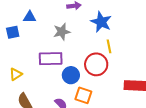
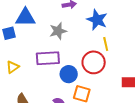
blue triangle: (30, 17) -> (25, 17), size x1.5
yellow triangle: (16, 74) -> (13, 67), moved

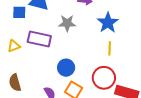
purple rectangle: (48, 58) -> (39, 39), moved
red circle: (94, 62) -> (104, 78), moved

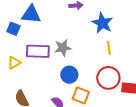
blue square: (19, 12) -> (13, 29), turned 32
gray star: (67, 23) -> (63, 48), moved

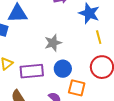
purple rectangle: (38, 51) -> (32, 71), moved

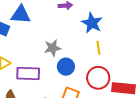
blue circle: (63, 69) -> (66, 67), moved

